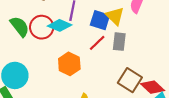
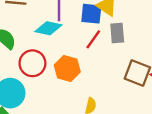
red circle: (42, 27) -> (32, 63), moved

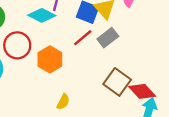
gray rectangle: (117, 33) -> (108, 38), turned 42

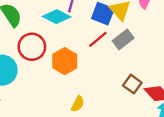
brown square: (117, 82) -> (132, 84), size x0.7

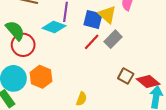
red circle: (32, 47) -> (23, 45), moved
orange hexagon: (65, 61) -> (41, 77), moved

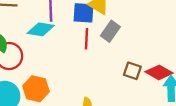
red line: (92, 42) -> (86, 39), turned -30

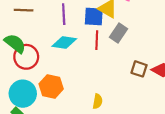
cyan diamond: (41, 29) -> (64, 43), moved

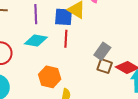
gray rectangle: (119, 33) -> (102, 51), moved
orange hexagon: (51, 86) -> (50, 77), moved

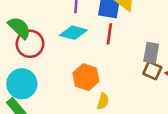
gray rectangle: (102, 51) -> (151, 53), turned -30

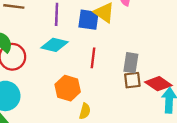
red line: (109, 34) -> (93, 58), moved
brown square: (152, 71) -> (132, 80), turned -30

